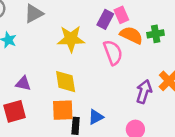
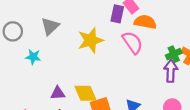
green cross: (156, 34) -> (174, 54), moved
yellow diamond: (66, 82) -> (86, 93), moved

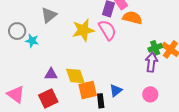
gray circle: (13, 31) -> (17, 31), moved
pink semicircle: (132, 43) -> (107, 30), moved

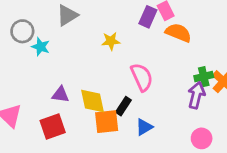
yellow star: (83, 30) -> (111, 41), size x0.6
pink semicircle: (107, 30) -> (142, 77), moved
pink circle: (150, 94) -> (202, 138), moved
black rectangle: (101, 101) -> (123, 106), moved, turned 32

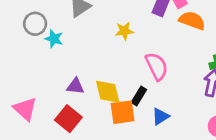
red square: (53, 126) -> (68, 119), turned -30

